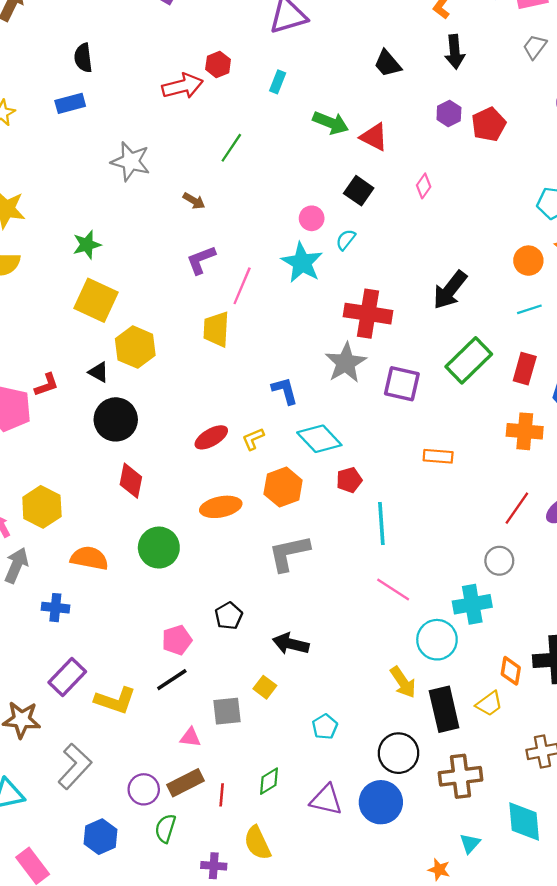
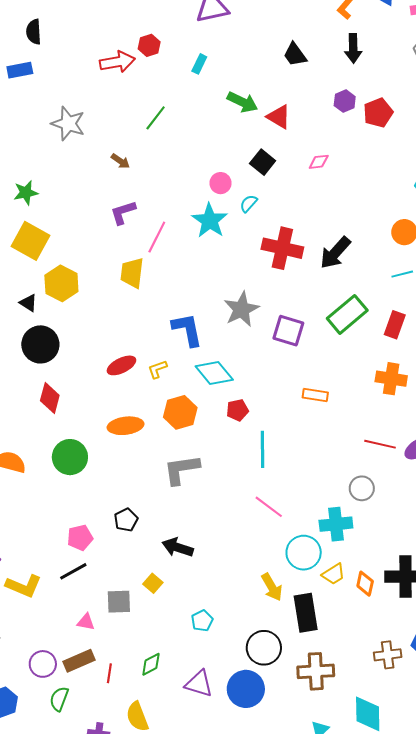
pink diamond: (424, 186) -> (319, 162), turned 45
red cross: (368, 314) -> (282, 248), moved
blue L-shape: (285, 391) -> (187, 330), size x1.4
red line: (517, 508) -> (380, 444), turned 64
yellow trapezoid: (489, 704) -> (334, 574), moved

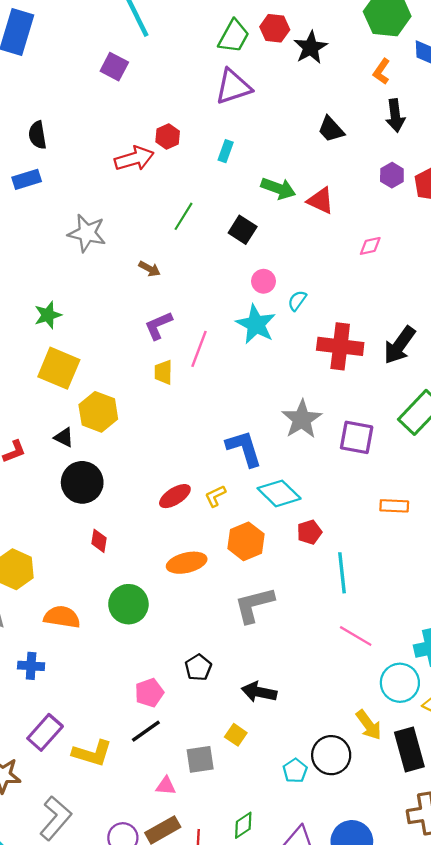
black square: (263, 162) -> (243, 230), moved
yellow trapezoid: (132, 273) -> (163, 372), moved, size x0.7
red diamond: (50, 398) -> (99, 541), size x0.7
black circle: (264, 648) -> (331, 755), moved

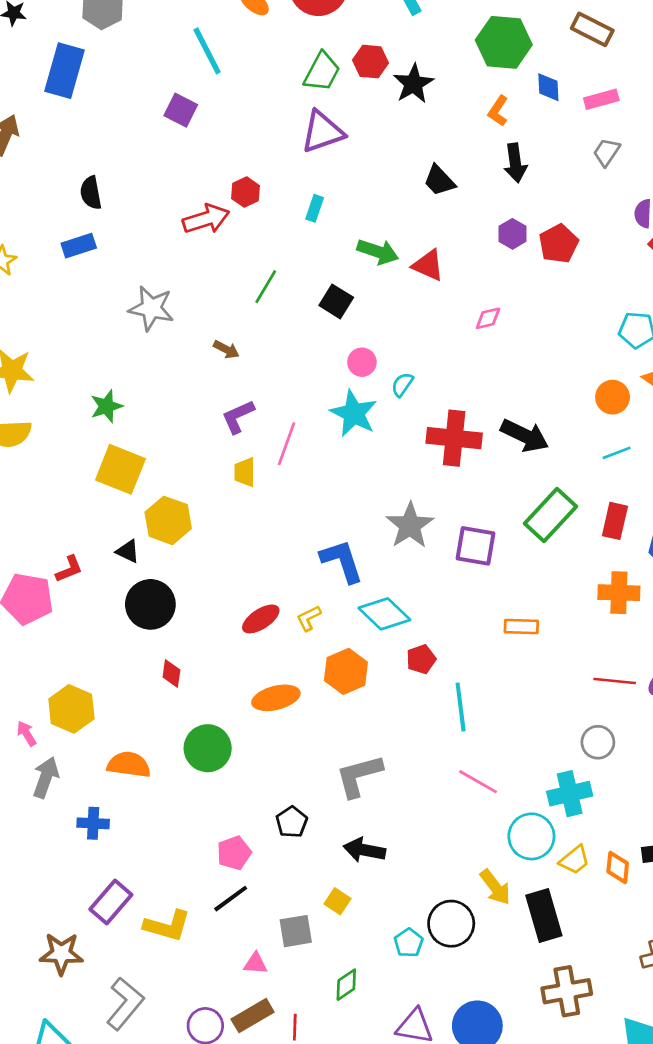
black arrow: (400, 345) -> (525, 436), turned -99
gray L-shape: (254, 605) -> (359, 776), moved
green diamond: (243, 825) -> (346, 985), moved

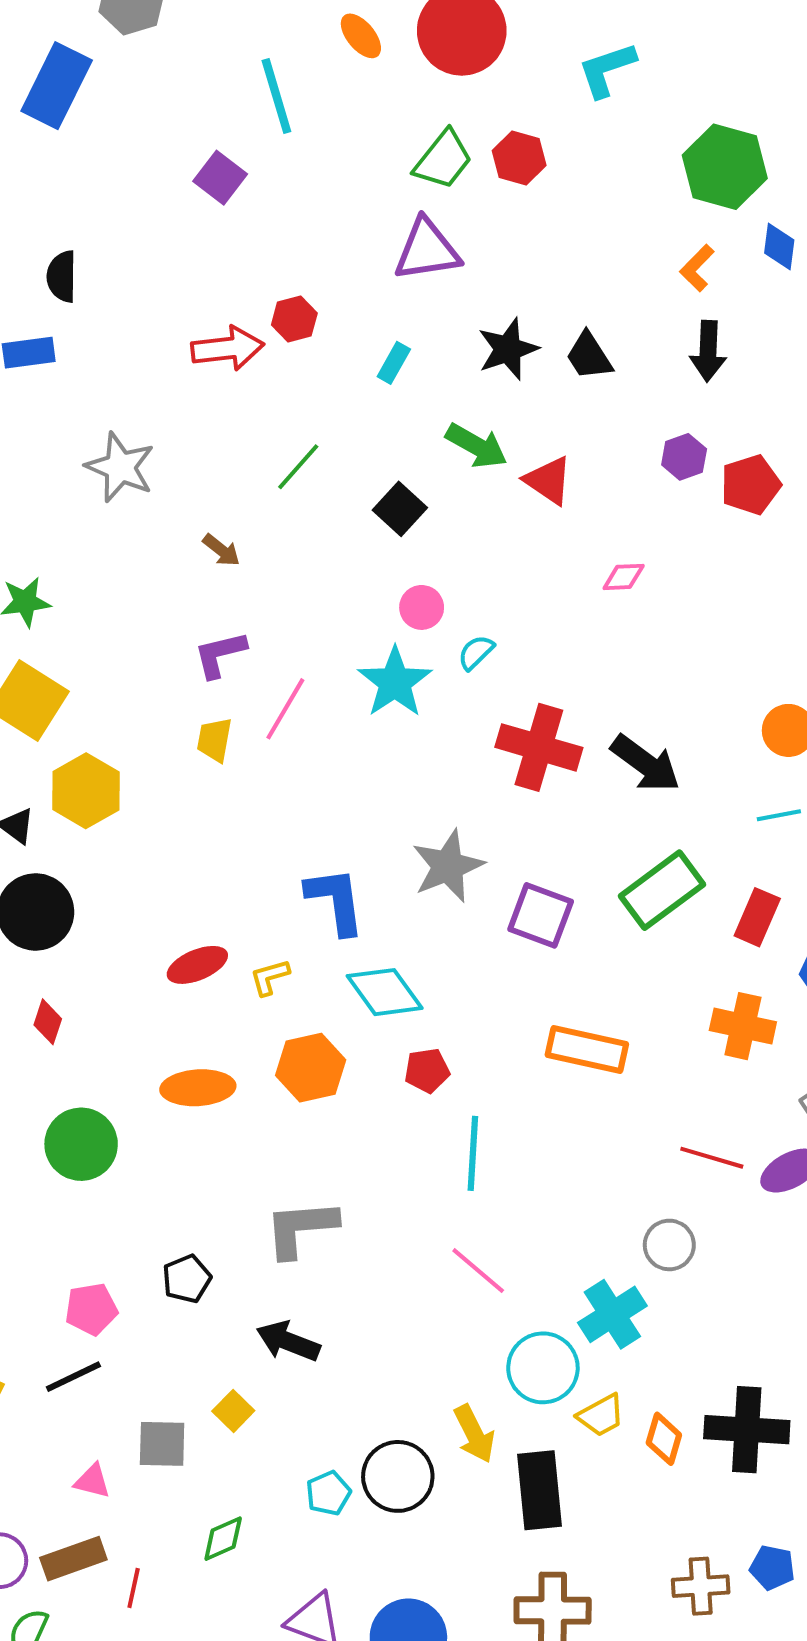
black star: (413, 84) -> (508, 349), moved
orange rectangle: (521, 626) -> (587, 1050), size x1.5
cyan cross: (570, 794) -> (612, 1314), turned -30

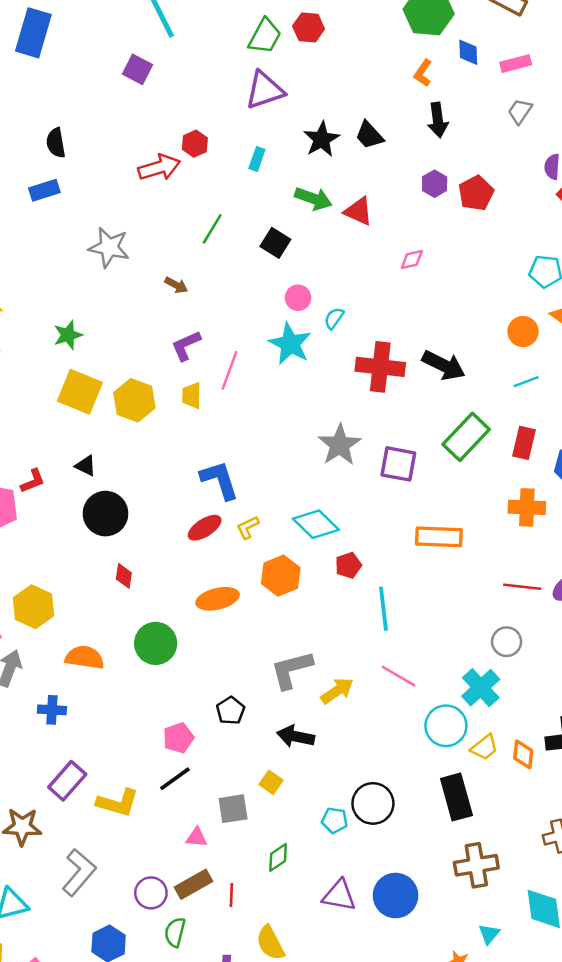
yellow hexagon: (86, 791) -> (134, 400), moved
blue L-shape: (336, 901) -> (220, 480), moved
yellow arrow: (474, 1434) -> (337, 691), moved, turned -88
cyan pentagon: (328, 1493) -> (334, 820), turned -30

